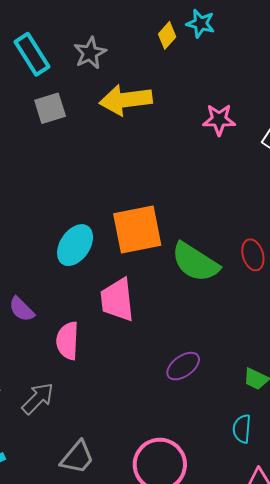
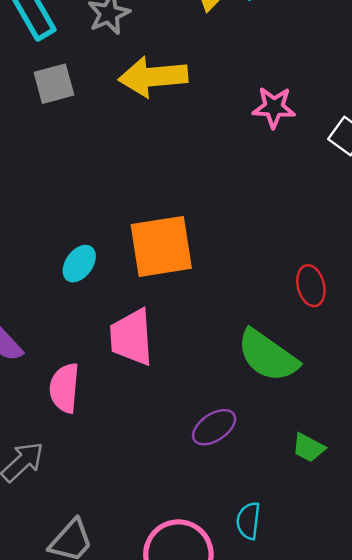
cyan ellipse: (75, 245) -> (79, 264), size x0.7
green semicircle: (195, 262) -> (268, 356), moved
cyan semicircle: (242, 429) -> (248, 521), moved

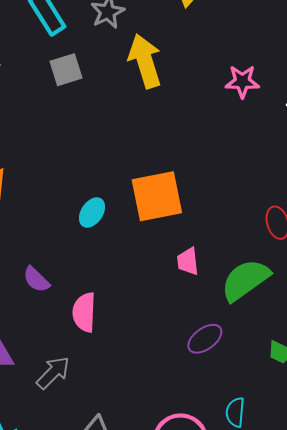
yellow arrow: (153, 77) -> (145, 61), turned 80
pink trapezoid: (131, 337) -> (188, 261), moved, size x0.6
green semicircle: (268, 356) -> (245, 280), turned 112

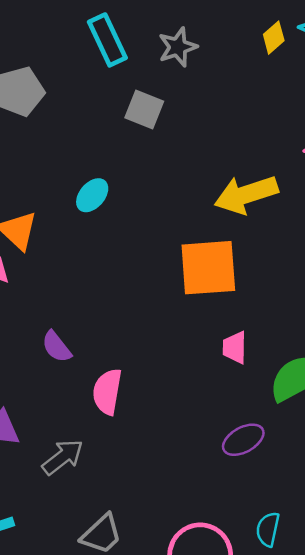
yellow arrow: (145, 61) -> (246, 194), moved, turned -98
gray square: (66, 70) -> (144, 110), moved, turned 32
cyan ellipse: (92, 213) -> (92, 195), moved

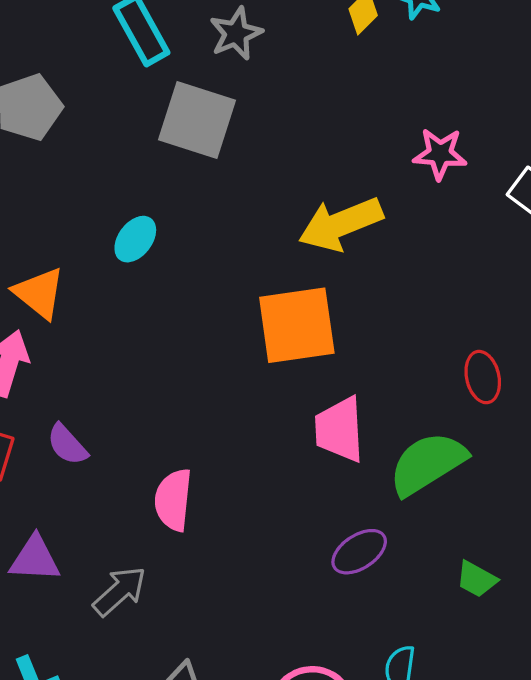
gray square: (144, 110) -> (197, 120), size x1.5
purple semicircle: (56, 347) -> (67, 445), moved
pink trapezoid: (235, 348) -> (339, 429), size x1.5

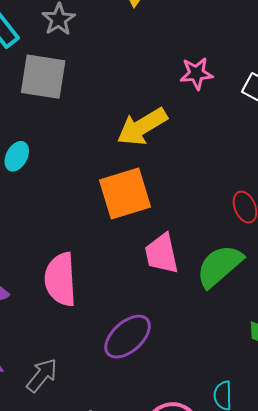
pink semicircle: (173, 500) -> (60, 279), moved, size x1.4
purple ellipse: (359, 552) -> (128, 337), moved, size x1.4

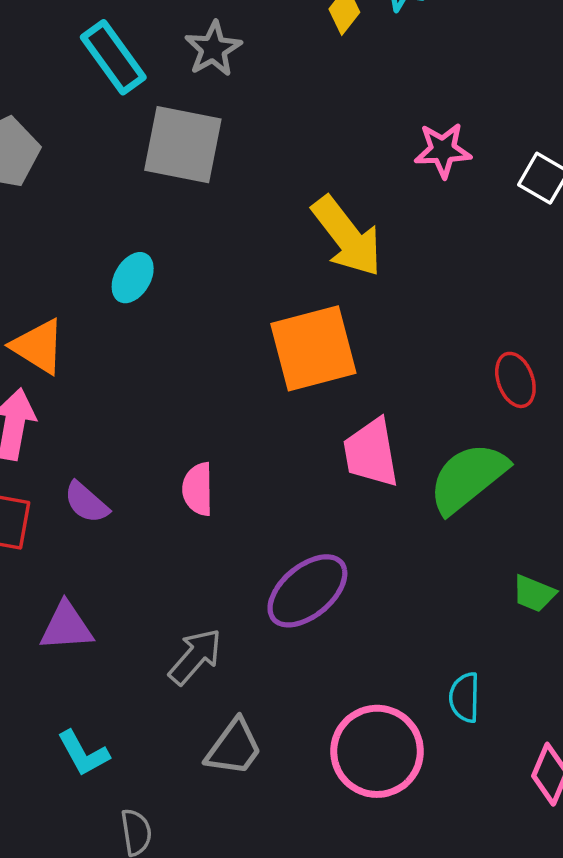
yellow arrow: (142, 127) -> (347, 236), turned -99
pink semicircle: (60, 279) -> (198, 489), size x0.6
gray arrow: (42, 375) -> (195, 656), moved

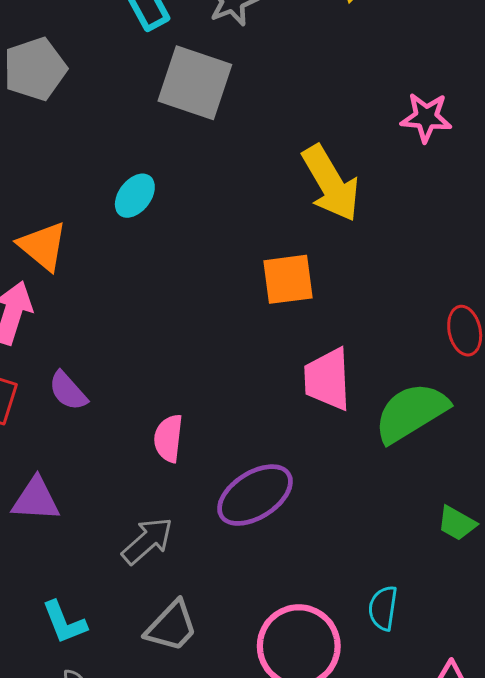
orange square: (313, 348) -> (288, 279), size x0.7
pink semicircle: (198, 489) -> (168, 438), moved
cyan L-shape: (83, 753) -> (64, 622), moved

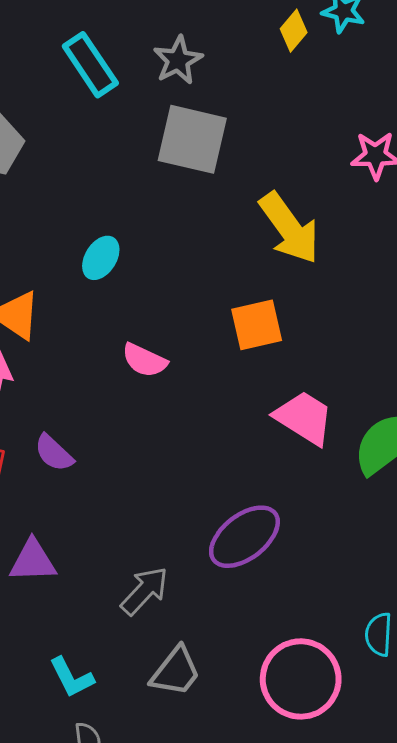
gray square: (195, 83) -> (192, 139), moved
pink trapezoid: (327, 379) -> (304, 418), turned 130
pink semicircle: (168, 438) -> (144, 360), moved, turned -66

